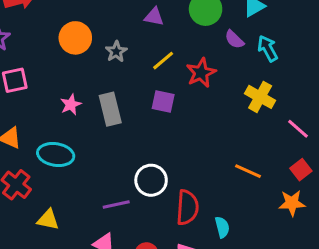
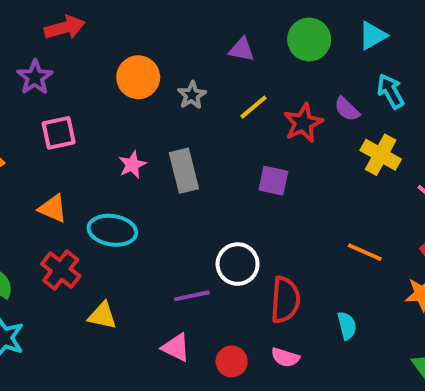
purple semicircle: (234, 39) -> (347, 109), moved
purple square: (163, 101) -> (273, 181), moved
cyan semicircle: (222, 227) -> (347, 326), moved

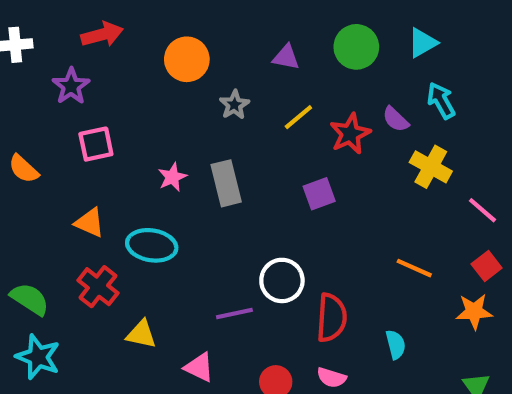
orange circle: (138, 77) -> (187, 59), moved
purple square: (273, 181) -> (319, 194), turned -32
pink triangle: (176, 348) -> (199, 367), moved

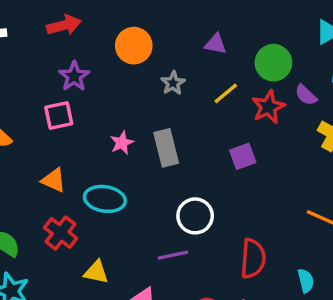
green circle: (356, 47) -> (273, 63), moved
purple star: (71, 86) -> (74, 76), moved
white circle: (282, 280) -> (195, 216), moved

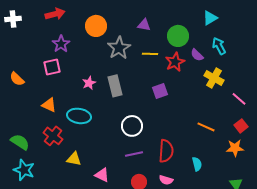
gray star: (173, 83) -> (119, 48), size x1.6
yellow line: (226, 93) -> (150, 54), turned 42
purple line: (173, 255) -> (134, 154), moved

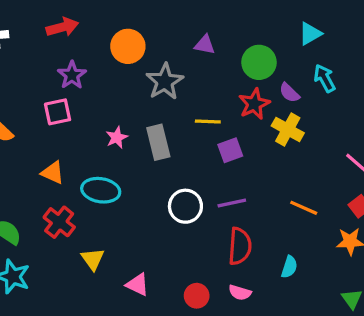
yellow line: (150, 54) -> (208, 121), moved
yellow cross: (214, 78) -> (288, 129), moved
purple line: (134, 154) -> (232, 203), moved
yellow triangle: (74, 159) -> (93, 259), turned 42
cyan semicircle: (197, 164) -> (289, 267), turned 32

